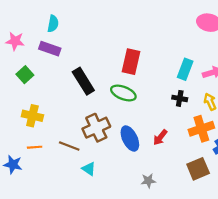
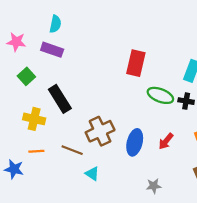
black rectangle: (83, 81) -> (60, 99), moved
green ellipse: (123, 93) -> (160, 95), moved
blue ellipse: (130, 138) -> (135, 142), turned 40

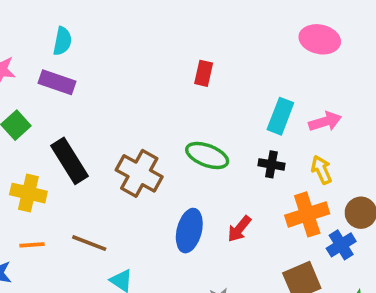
red rectangle: (136, 63) -> (204, 73), moved, size x0.6
green ellipse: (160, 95) -> (207, 155), moved
brown cross: (100, 131) -> (139, 173), moved, turned -36

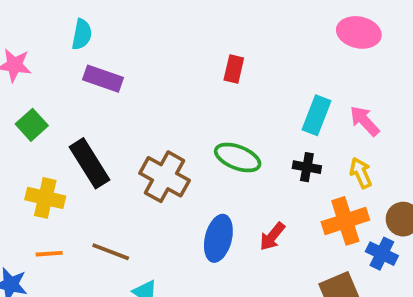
purple rectangle: (57, 82) -> (103, 79), moved
pink arrow: (325, 122) -> (365, 121), turned -116
blue cross: (341, 245) -> (382, 254), turned -32

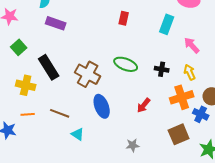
cyan rectangle: (317, 115) -> (167, 24), moved
blue ellipse: (218, 238) -> (102, 106), moved, turned -35

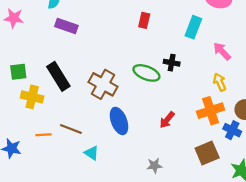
green square: (19, 47) -> (18, 72), moved, turned 35
black cross: (162, 69) -> (172, 63), moved
orange line: (28, 114) -> (44, 135), moved

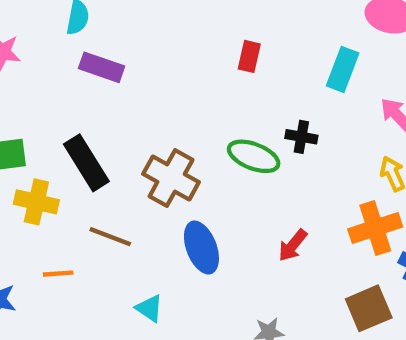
brown line: (71, 129) -> (110, 237), moved

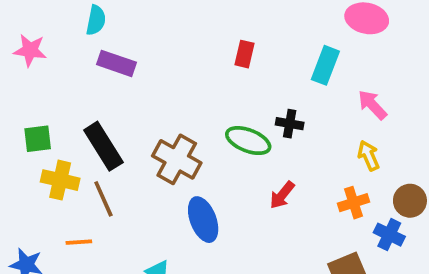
orange cross: (375, 228) -> (354, 203), size x0.7
brown line: (110, 237) -> (103, 199), moved, turned 45
red arrow: (293, 245) -> (282, 195), moved

